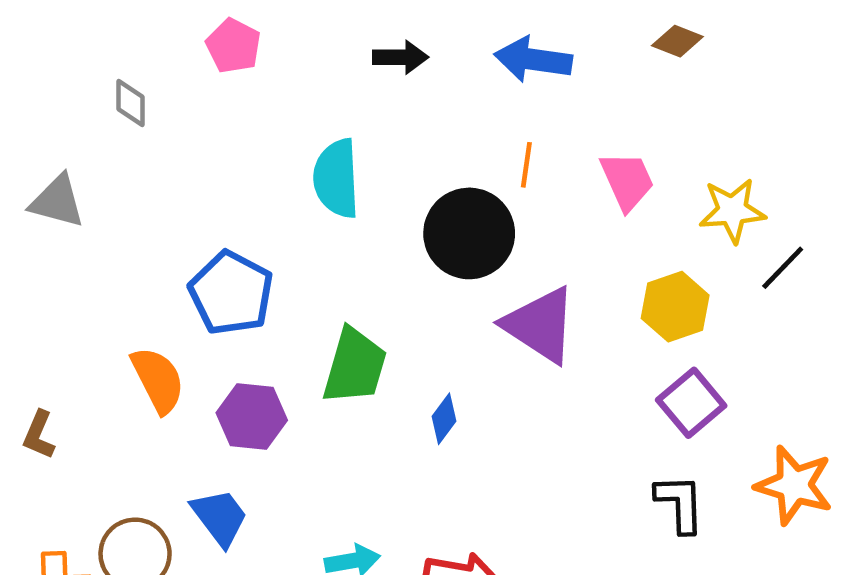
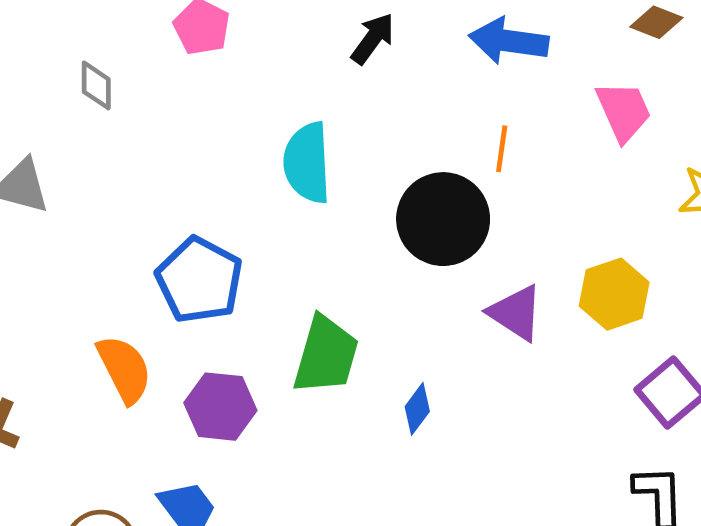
black arrow: (400, 57) -> (373, 39), turned -54
pink trapezoid: (627, 181) -> (624, 111), moved
yellow hexagon: (675, 307) -> (614, 294), moved
purple triangle: (540, 325) -> (516, 313), size x0.7

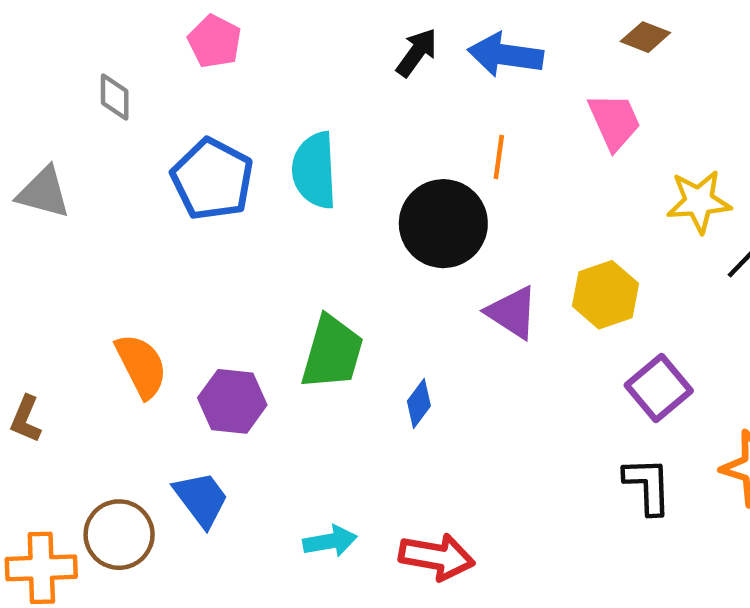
black arrow: (373, 39) -> (417, 53), moved
blue pentagon: (199, 280) -> (212, 179), moved

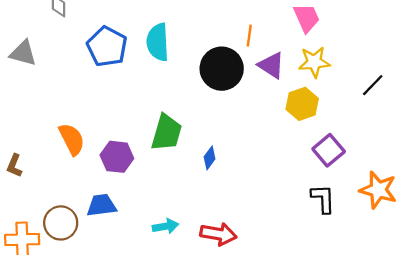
yellow star: (699, 201) -> (314, 62), moved
purple triangle: (512, 312) -> (271, 65), moved
blue trapezoid: (201, 499) -> (101, 205), turned -60

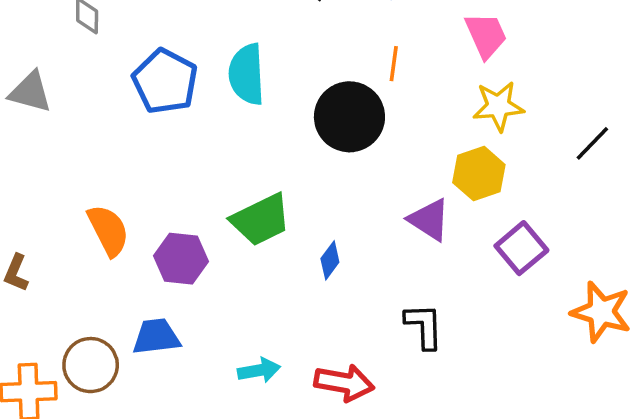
purple triangle: (271, 65) -> (429, 220), moved
green trapezoid: (167, 133) -> (261, 220), turned 48
black L-shape: (323, 199) -> (424, 326), moved

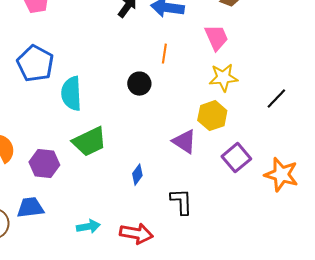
cyan semicircle: (247, 74) -> (71, 94), moved
black circle: (349, 117) -> (139, 84), size x0.6
blue diamond: (330, 260) -> (137, 175), moved
orange star: (601, 312) -> (281, 175), moved

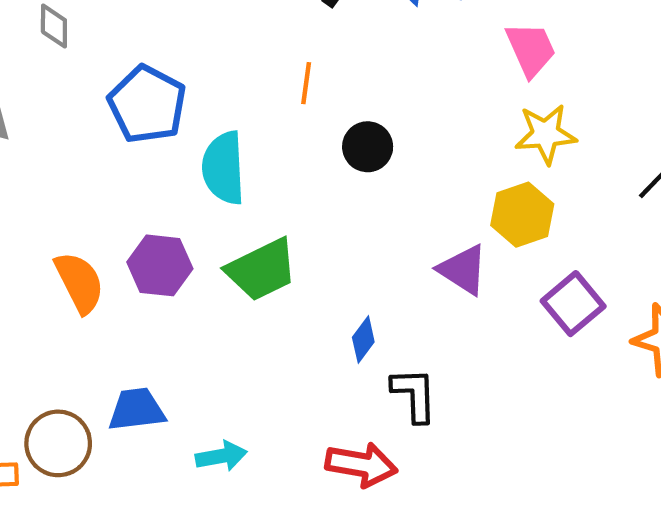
orange line: (164, 54) -> (306, 83), moved
purple hexagon: (44, 164) -> (160, 265), moved
black L-shape: (181, 202) -> (414, 395), moved
cyan arrow: (88, 227) -> (221, 456), moved

